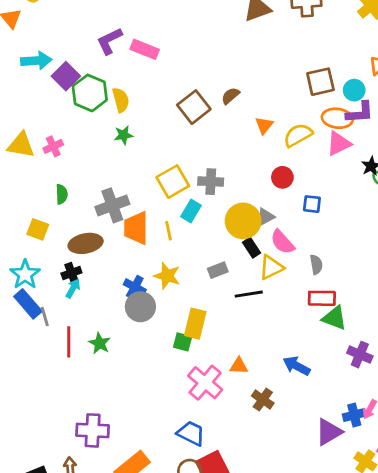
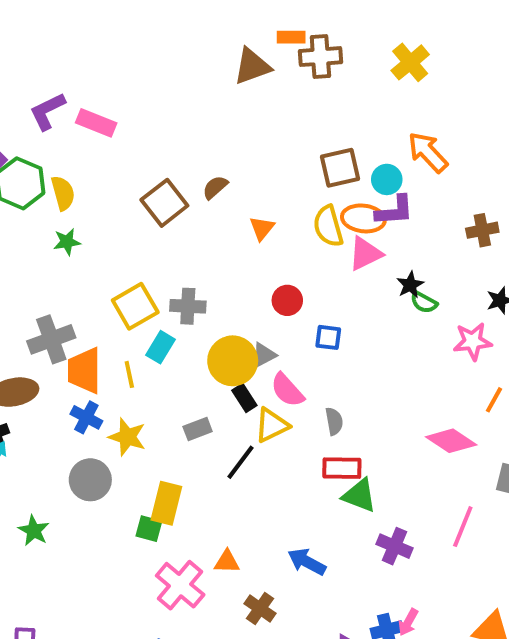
yellow semicircle: (298, 135) -> (328, 226), moved, turned -76
blue cross: (135, 287) -> (86, 417), moved
black line: (249, 294) -> (240, 462), turned -44

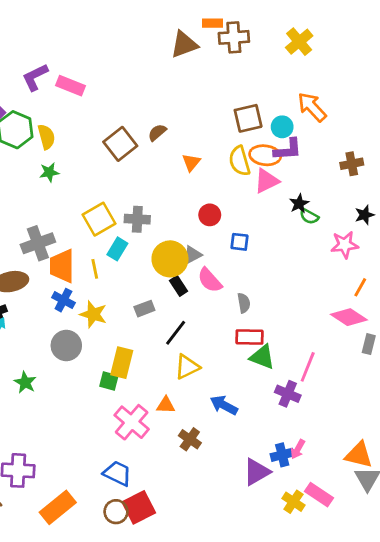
yellow triangle: (272, 425) -> (187, 367), moved
pink diamond: (451, 441) -> (349, 317), moved
pink line: (463, 527) -> (308, 367), moved

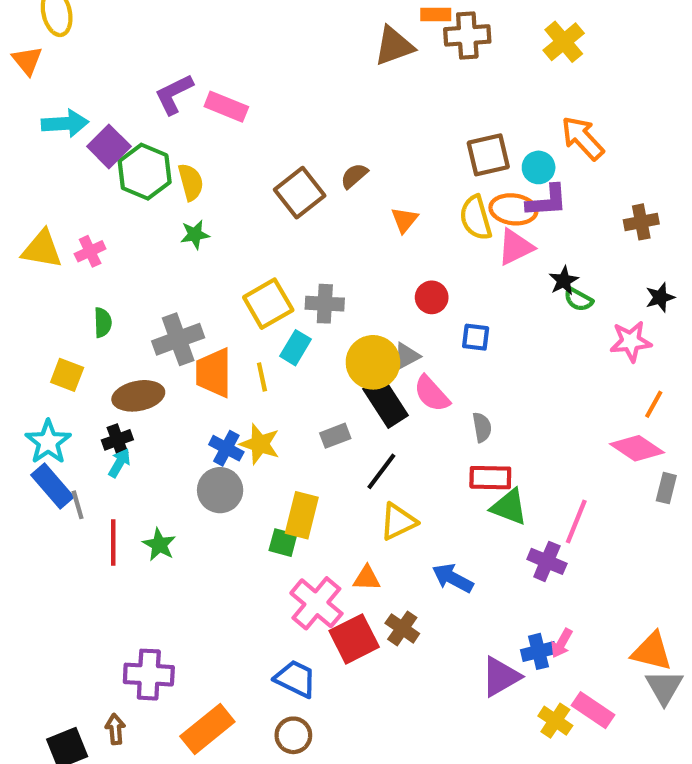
black rectangle: (178, 286) -> (386, 402), size x1.6
blue cross: (63, 300) -> (226, 448), moved
red square: (139, 507) -> (354, 639), moved

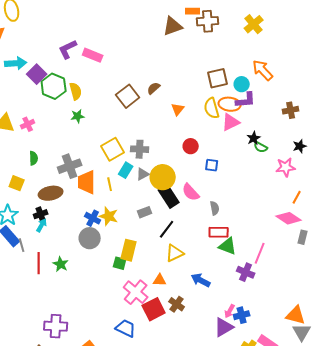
gray triangle: (407, 356) -> (143, 174), moved
pink arrow: (562, 643) -> (230, 311), moved

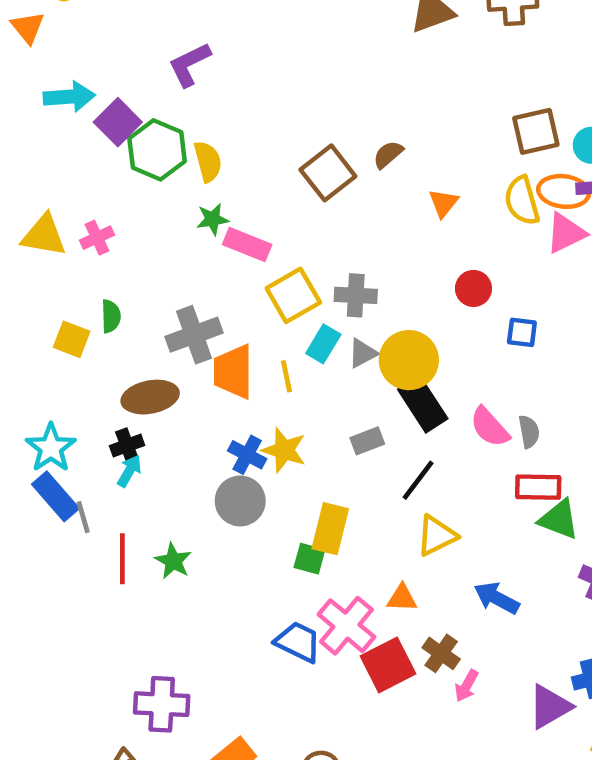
pink rectangle: (93, 55) -> (247, 245), moved
yellow square: (17, 183) -> (72, 339), moved
pink semicircle: (191, 192) -> (490, 427), moved
pink arrow: (230, 311) -> (467, 686), moved
blue trapezoid: (126, 328) -> (298, 642), moved

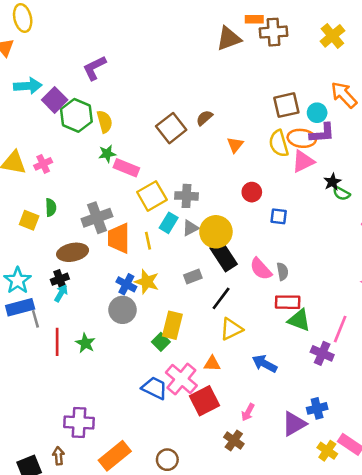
blue rectangle: (55, 496) -> (20, 307), turned -64
green square: (309, 559) -> (161, 342), turned 30
brown cross: (441, 653) -> (234, 440), moved

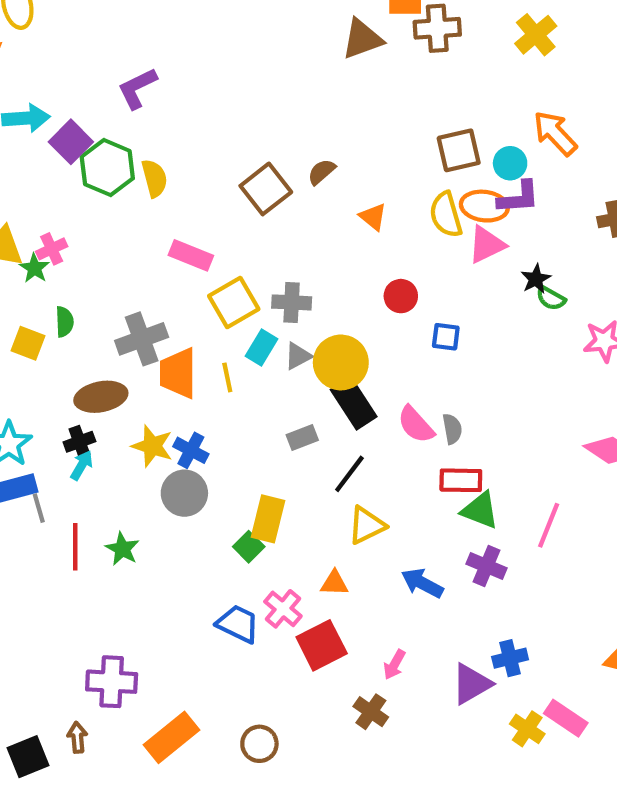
orange triangle: (235, 145) -> (373, 217), turned -30
green star: (107, 154) -> (34, 268), moved, turned -30
yellow star: (147, 282) -> (152, 446), moved
purple cross: (322, 353) -> (487, 566), moved
pink cross: (181, 379) -> (283, 609), size x0.7

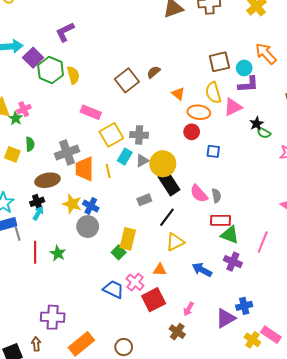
orange ellipse: (484, 206) -> (199, 112), moved

